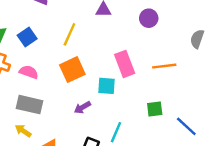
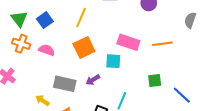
pink rectangle: (125, 64) -> (128, 42), turned -50
gray rectangle: (29, 105) -> (65, 84), moved

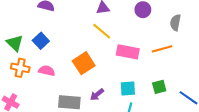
yellow line: (81, 17) -> (102, 31), moved, turned -66
gray semicircle: (190, 20) -> (175, 23), moved
cyan square: (113, 61) -> (128, 89), moved

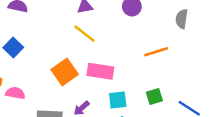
gray semicircle: (175, 23) -> (182, 19), moved
pink rectangle: (128, 52) -> (100, 71), moved
pink semicircle: (47, 71) -> (15, 93), moved

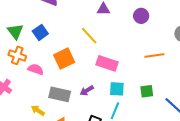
yellow line: (85, 34) -> (89, 36), moved
orange square: (65, 72) -> (64, 59), moved

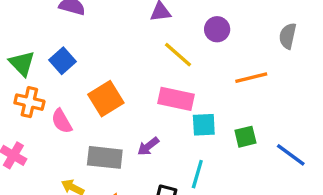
purple circle: (141, 16) -> (217, 29), moved
yellow line: (89, 36) -> (178, 55), moved
pink semicircle: (36, 69) -> (62, 121), turned -133
cyan square: (117, 89) -> (204, 125), moved

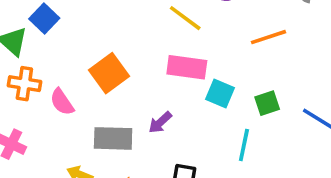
blue square: (63, 61) -> (44, 19), moved
cyan square: (204, 125) -> (220, 94), turned 30
cyan line: (197, 174) -> (244, 145), moved

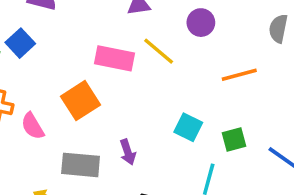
pink rectangle: (187, 67) -> (115, 58), moved
purple arrow: (160, 122) -> (128, 152), turned -70

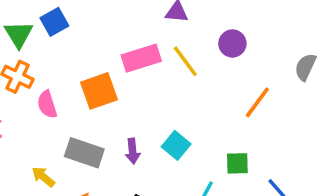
pink rectangle: (115, 58) -> (141, 58), turned -42
orange line: (239, 75) -> (257, 102), turned -52
cyan square: (188, 127) -> (176, 145), moved

